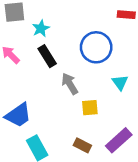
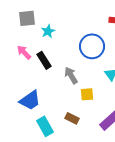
black rectangle: (47, 56) -> (44, 60), moved
brown rectangle: (82, 145) -> (72, 118), moved

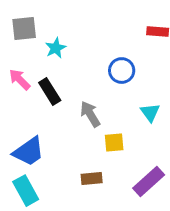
blue circle: (92, 46) -> (122, 71), size x0.7
brown rectangle: (72, 118) -> (92, 179), turned -32
cyan rectangle: (45, 126) -> (26, 191), moved

